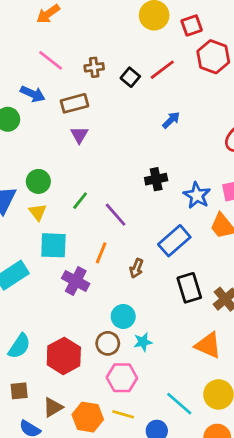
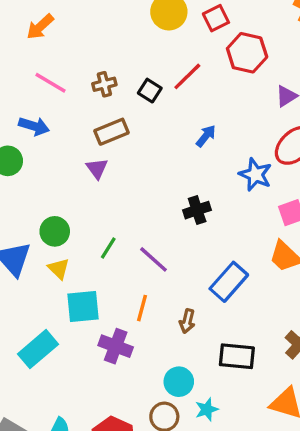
brown rectangle: (74, 103) -> (111, 132), moved
blue star: (197, 195) -> (255, 175), moved
black rectangle: (189, 288) -> (237, 356), moved, turned -60

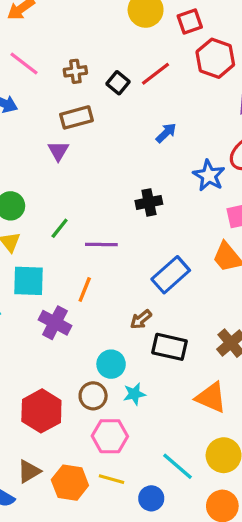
purple line: (153, 259) -> (101, 244), turned -48
brown arrow: (187, 321) -> (141, 319), moved, turned 30

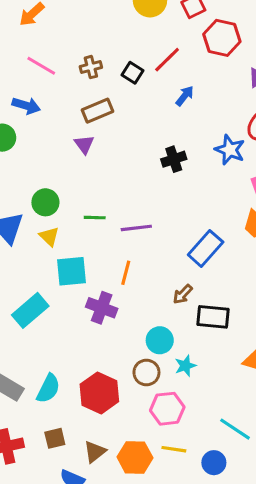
blue arrow: (166, 133) -> (185, 96), moved
black cross: (149, 202) -> (174, 159), moved
green line: (60, 228) -> (95, 218), turned 60

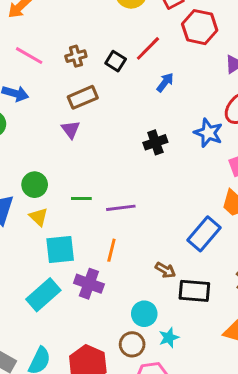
blue rectangle: (206, 248) -> (204, 234), moved
brown arrow: (183, 294) -> (165, 270), turned -102
cyan rectangle: (30, 310) -> (43, 295), moved

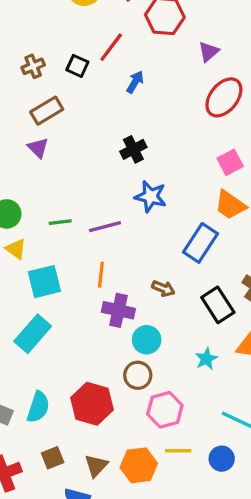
blue star: (208, 133) -> (151, 197), moved
purple cross: (89, 284) -> (118, 310), moved
black rectangle: (194, 291) -> (218, 305), moved, turned 60
cyan star: (169, 338) -> (206, 359), moved

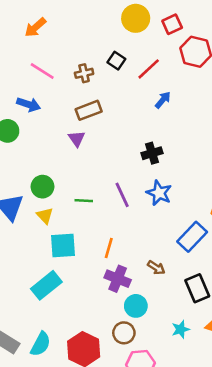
black square: (77, 66) -> (116, 61), moved
purple line: (105, 227) -> (122, 195), moved, turned 70

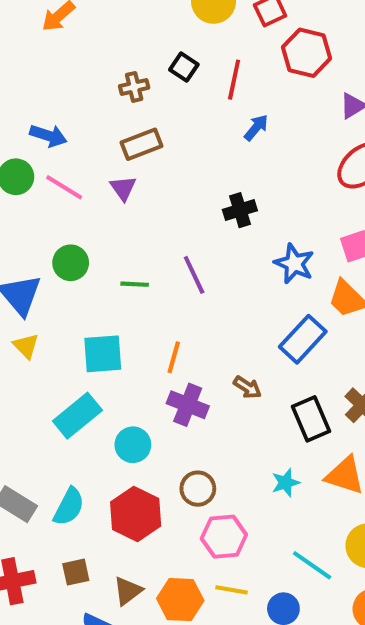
red line: (149, 69) -> (234, 80), turned -35
pink line: (42, 71) -> (64, 187), moved
blue star: (159, 193) -> (294, 264), moved
yellow triangle: (45, 216) -> (26, 346), moved
cyan circle: (136, 306) -> (133, 445), moved

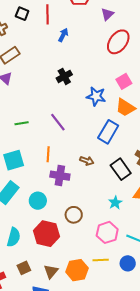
purple line: (194, 275) -> (58, 122), moved
pink hexagon: (224, 537) -> (107, 232), moved

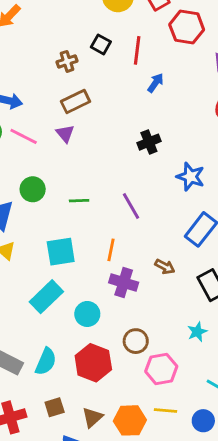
pink hexagon: (107, 232) -> (161, 369), moved

